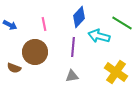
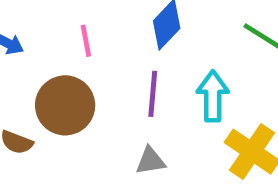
cyan arrow: (99, 36) -> (213, 96), moved, turned 75

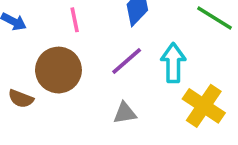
purple line: (153, 94) -> (127, 61), turned 44

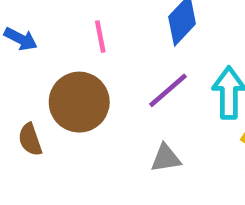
brown semicircle: (21, 99) -> (30, 139), turned 50

